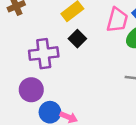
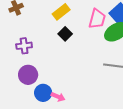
purple cross: (44, 54) -> (24, 46), moved, size x0.7

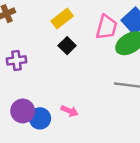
purple circle: (28, 75) -> (23, 111), moved
pink arrow: (58, 97) -> (70, 111), moved

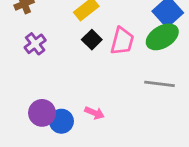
pink trapezoid: (107, 27) -> (122, 41), moved
purple cross: (16, 60) -> (35, 44), moved, turned -30

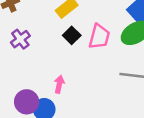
pink arrow: (95, 113) -> (59, 84), moved, turned -102

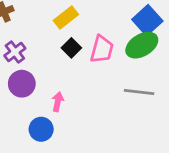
purple circle: (27, 102) -> (22, 84), moved

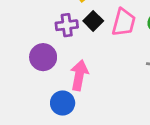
purple cross: (15, 52) -> (67, 25), moved, turned 30
pink arrow: (58, 102) -> (79, 75), size x1.5

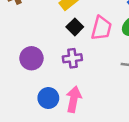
purple cross: (67, 25) -> (72, 58), moved
pink arrow: (79, 75) -> (74, 99), moved

